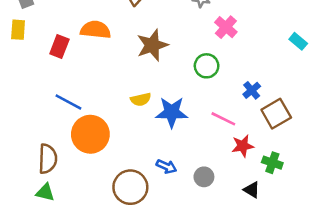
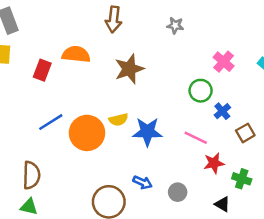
pink cross: (226, 27) -> (224, 62), moved
green circle: (207, 66) -> (201, 91), moved
blue line: (68, 102) -> (51, 122), turned -60
brown square: (276, 114) -> (245, 133), size x0.7
orange circle: (90, 134) -> (87, 133), moved

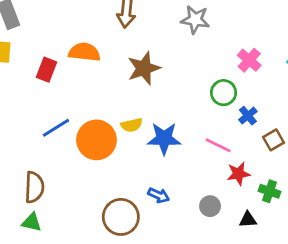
gray star: (175, 25) -> (195, 20), size x1.5
gray circle: (178, 192) -> (210, 206), moved
black triangle: (222, 204) -> (248, 220), turned -35

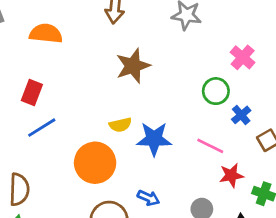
orange semicircle: (84, 52) -> (46, 33), moved
red rectangle: (46, 70) -> (32, 92), moved
orange circle: (96, 140) -> (95, 163), moved

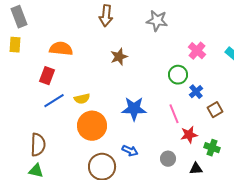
orange semicircle: (46, 33) -> (61, 49), moved
brown star: (133, 66) -> (119, 57), size x0.7
yellow semicircle: (120, 125) -> (82, 99), moved
pink line: (210, 146) -> (174, 114), turned 42

